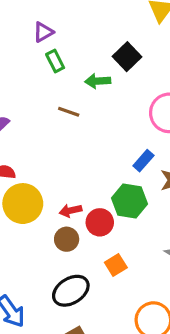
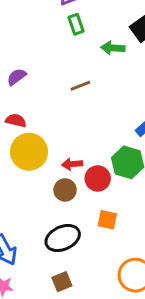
brown line: (69, 112) -> (80, 86), moved, turned -48
orange square: (116, 265) -> (107, 220), turned 36

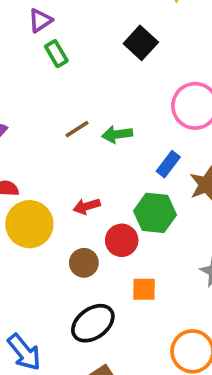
green arrow: (113, 48) -> (117, 134), moved
red arrow: (72, 164) -> (87, 206), moved

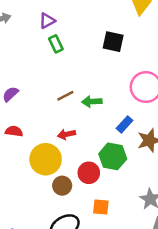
black square: (141, 43) -> (113, 42), turned -35
red arrow: (87, 206) -> (66, 134), moved
yellow circle: (29, 224) -> (46, 159), moved

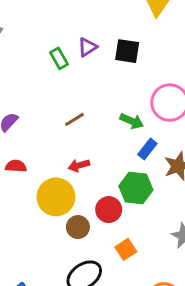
purple triangle: (47, 21) -> (88, 47), moved
green arrow: (92, 102) -> (132, 121), moved, turned -150
orange square: (101, 207) -> (126, 249), turned -35

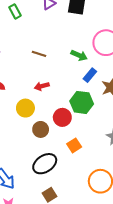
green rectangle: (59, 58) -> (15, 11), moved
brown line: (74, 119) -> (39, 54), turned 48
yellow circle: (56, 197) -> (25, 108), size x0.7

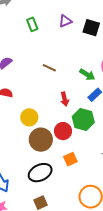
red arrow: (42, 86) -> (65, 99), moved, turned -96
brown circle: (41, 129) -> (41, 140), size x1.5

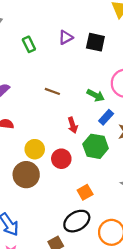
red circle: (63, 131) -> (61, 159), moved
brown circle: (41, 140) -> (26, 175), moved
black ellipse: (40, 173) -> (77, 221), moved

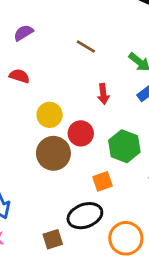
green hexagon: (96, 146) -> (124, 146), moved
brown circle: (26, 175) -> (53, 153), moved

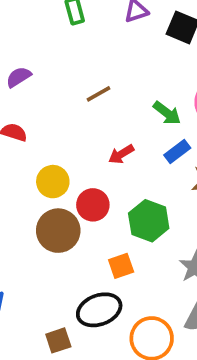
brown line: (86, 47) -> (98, 94), turned -60
red arrow: (103, 94) -> (121, 154), turned 66

